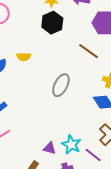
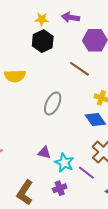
yellow semicircle: (24, 57) -> (15, 76), size x1.5
purple triangle: (50, 148) -> (44, 153), moved

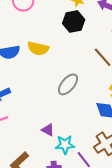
cyan star: (64, 163) -> (65, 145), turned 30

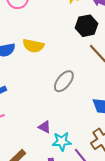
black hexagon: (74, 22) -> (87, 26), moved

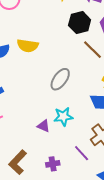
cyan star: (62, 141) -> (63, 117), moved

